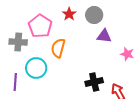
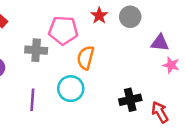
pink pentagon: (40, 26) -> (63, 30), turned -30
purple triangle: (104, 36) -> (160, 43), moved
cyan circle: (36, 68) -> (71, 89), moved

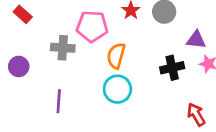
cyan circle: (71, 89) -> (117, 89), moved
black cross: (130, 100) -> (172, 68), moved

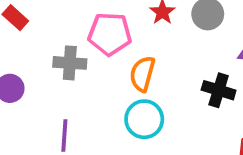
black cross: (172, 68) -> (219, 90), turned 30

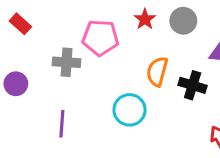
orange semicircle: (142, 74) -> (157, 71), moved

